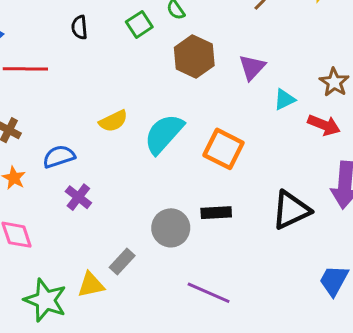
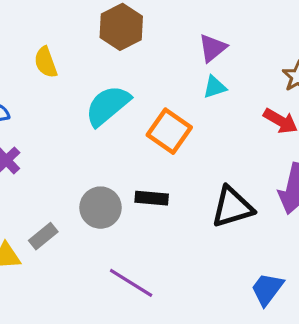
brown hexagon: (194, 56) -> (121, 27), moved
cyan triangle: (284, 99) -> (215, 87), moved
yellow semicircle: (113, 121) -> (46, 62), moved, turned 88

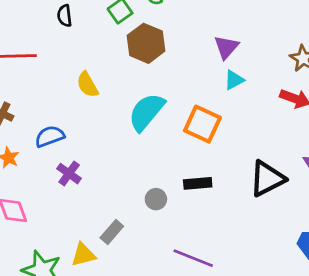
gray circle: (101, 208) -> (156, 199), size x0.6

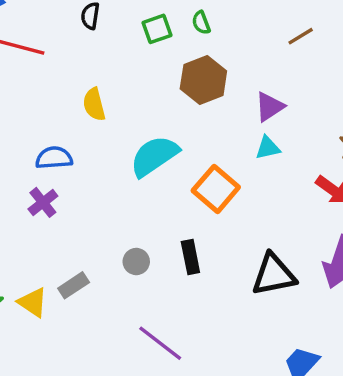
brown hexagon: (146, 43) -> (203, 80), moved
blue semicircle: (50, 136) -> (54, 158), moved
black rectangle: (198, 183) -> (190, 257), turned 68
yellow triangle: (83, 255) -> (33, 302), turned 32

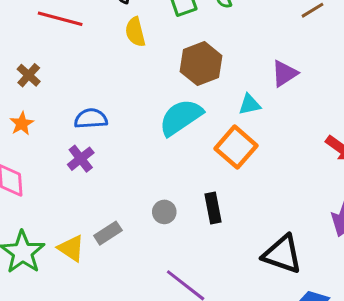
brown hexagon: (203, 80) -> (201, 64), moved
yellow semicircle: (94, 104) -> (135, 32), moved
cyan triangle: (268, 148) -> (250, 105), moved
black triangle: (274, 275) -> (282, 254), moved, turned 30

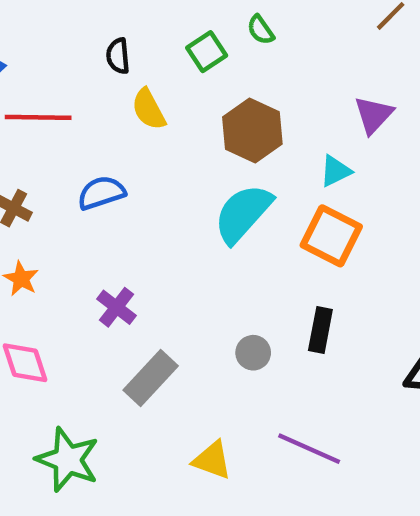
blue semicircle: (91, 119) -> (101, 193), moved
black rectangle: (213, 208) -> (320, 330), turned 36
gray rectangle: (108, 233) -> (151, 378), moved, size x1.4
yellow triangle: (71, 248) -> (212, 460), moved

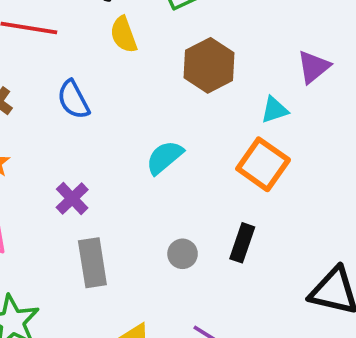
blue semicircle: (101, 193) -> (73, 100), turned -108
cyan semicircle: (243, 213) -> (165, 157), moved, size x0.7
gray rectangle: (151, 378) -> (92, 263), turned -60

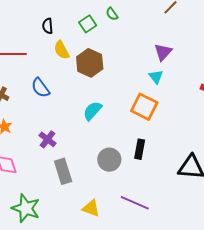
brown hexagon: (209, 65) -> (90, 63), moved
cyan triangle: (274, 110) -> (156, 77), moved, turned -42
gray circle: (183, 254) -> (109, 160), size x1.5

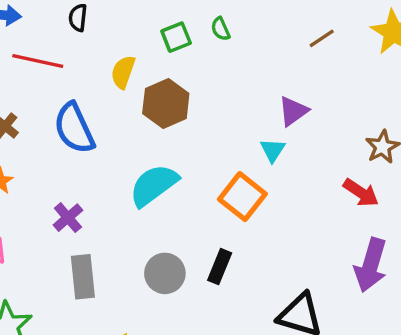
black semicircle: (48, 26) -> (78, 18), moved
yellow semicircle: (62, 50) -> (123, 72), turned 36
blue semicircle: (40, 88) -> (74, 128), size x1.4
cyan semicircle: (92, 111) -> (154, 185), size x1.4

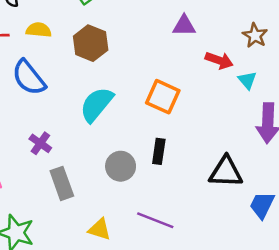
yellow semicircle: (123, 72) -> (39, 30), moved, turned 90
purple triangle: (293, 111) -> (184, 26), turned 50
cyan triangle: (273, 150) -> (247, 80), moved
red arrow: (361, 193) -> (219, 60), moved

